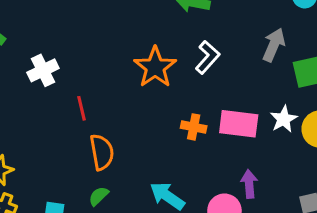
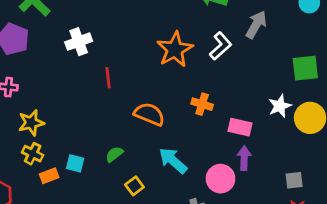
gray arrow: (274, 45) -> (256, 25), moved
pink rectangle: (239, 124) -> (240, 127), moved, size x0.7
orange semicircle: (102, 152) -> (149, 114), moved, turned -64

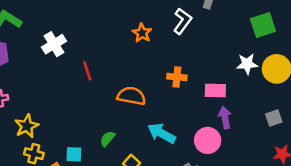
orange star: (175, 49) -> (142, 33), size x0.6
white star: (280, 106) -> (247, 64), turned 30
gray square: (294, 180) -> (274, 118), moved

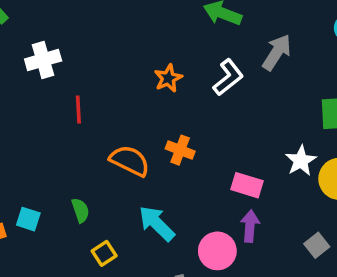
white star: (247, 64) -> (301, 161), turned 30
orange cross: (177, 77) -> (180, 150), moved
gray square: (274, 118) -> (317, 245), turned -35
green semicircle: (107, 139) -> (80, 210), turned 105

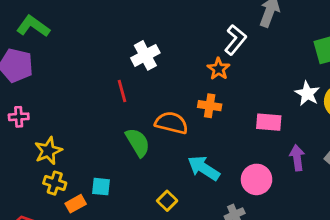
white cross: (43, 60) -> (145, 55), moved
orange star: (168, 78) -> (218, 69), moved
green semicircle: (80, 210) -> (138, 142), moved, size x1.5
purple arrow: (250, 226) -> (297, 158), moved

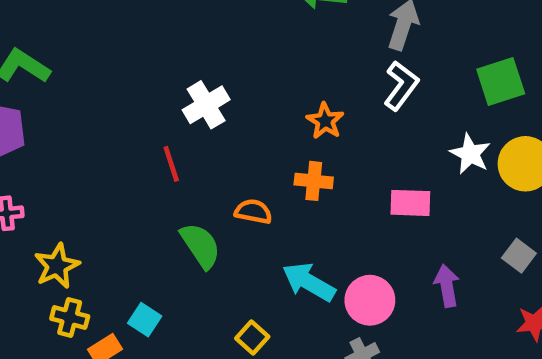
white L-shape: (235, 40) -> (401, 86), moved
orange semicircle: (171, 123) -> (253, 212), size x0.7
purple arrow: (297, 158) -> (447, 286), moved
pink circle: (257, 179) -> (370, 300), moved
cyan square: (101, 187) -> (145, 320), turned 30

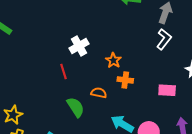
orange star: (325, 121) -> (113, 60), moved

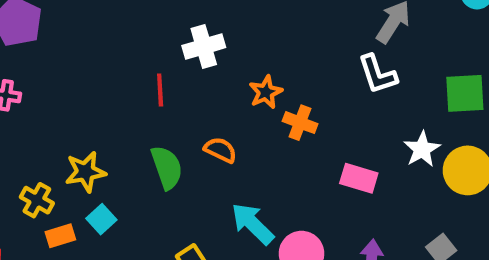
white L-shape: (164, 39) -> (378, 74), turned 110
orange cross: (125, 80) -> (300, 123), moved
yellow star: (13, 115) -> (85, 172), moved

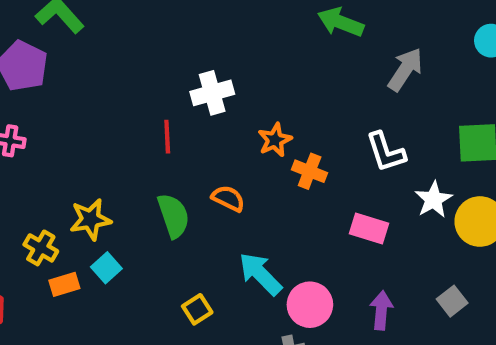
white L-shape: (378, 74) -> (386, 152), moved

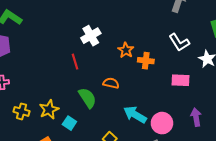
yellow cross: (41, 248) -> (22, 111), moved
cyan square: (106, 268) -> (69, 123), moved

